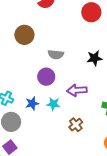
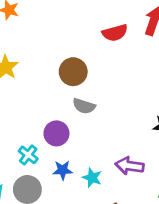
gray semicircle: (56, 54) -> (84, 106), moved
purple circle: (46, 77) -> (56, 133), moved

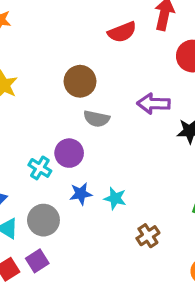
cyan cross: (28, 155) -> (40, 168), moved
purple arrow: (130, 166) -> (154, 104), moved

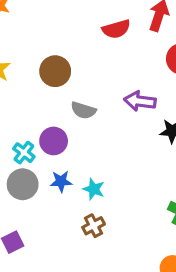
brown circle: (80, 81) -> (55, 71), moved
gray circle: (43, 220) -> (23, 184), moved
brown cross: (148, 236) -> (94, 226), moved

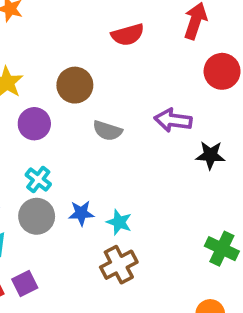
red semicircle: (116, 29) -> (128, 35), moved
purple circle: (54, 141) -> (34, 124), moved
brown cross: (94, 226) -> (119, 265), size x1.4

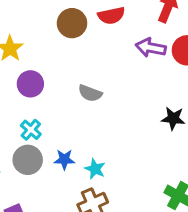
brown circle: (75, 85) -> (72, 23), moved
purple arrow: (173, 120) -> (151, 48), moved

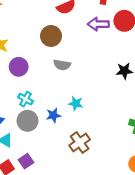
brown circle: (72, 23) -> (51, 36), moved
cyan star: (95, 169) -> (76, 103), moved

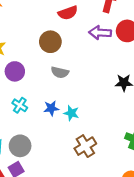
blue star: (53, 115) -> (51, 108), moved
gray circle: (28, 121) -> (20, 146), moved
brown cross: (80, 142) -> (85, 146), moved

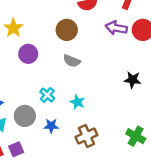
cyan cross: (20, 105) -> (47, 95), moved
blue star: (51, 108) -> (51, 126), moved
gray circle: (20, 146) -> (25, 116), moved

